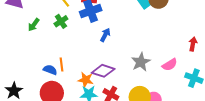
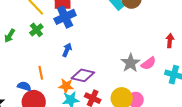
blue arrow: (105, 35) -> (67, 50), moved
gray star: (141, 62) -> (131, 63), moved
blue semicircle: (50, 70) -> (24, 86), moved

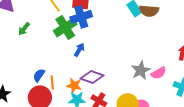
green cross: (36, 30) -> (65, 27), moved, size x1.6
orange line: (41, 73) -> (52, 83), moved
blue semicircle: (24, 86) -> (39, 75), moved, turned -80

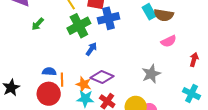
blue cross: (81, 17) -> (108, 18), moved
pink semicircle: (159, 73) -> (169, 41), moved
blue semicircle: (39, 75) -> (49, 72), turned 56

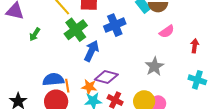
blue cross: (108, 18) -> (115, 25), moved
blue arrow: (91, 49) -> (92, 51), size x1.5
blue semicircle: (49, 72) -> (53, 80), size x1.5

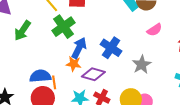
blue cross: (115, 25) -> (111, 48), moved, turned -35
green arrow: (35, 34) -> (22, 31), size x1.5
orange star: (89, 87) -> (74, 64), moved

